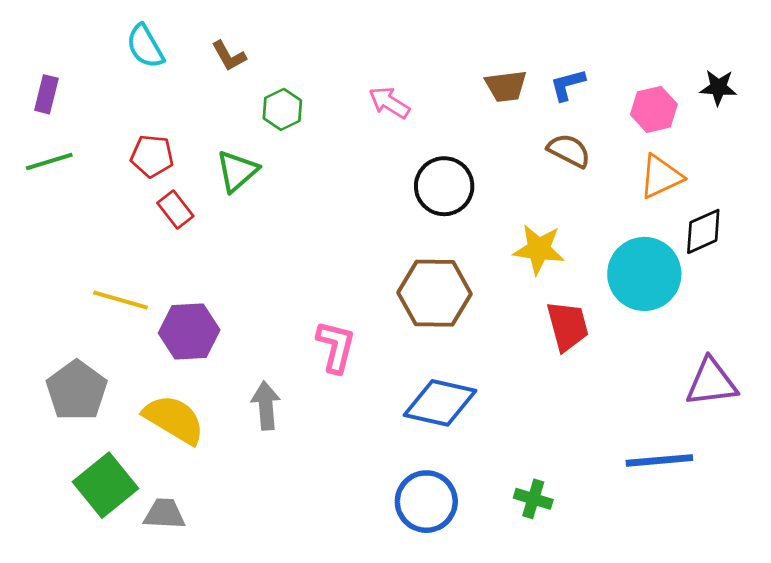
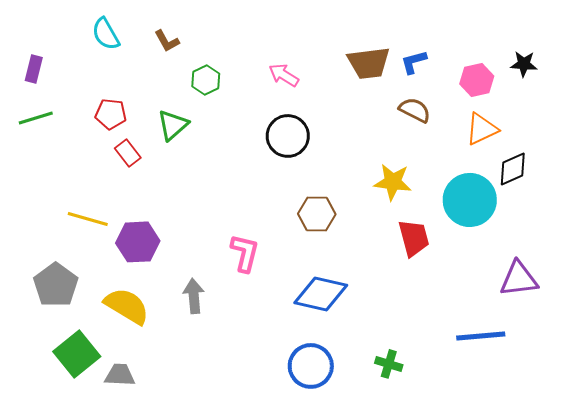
brown trapezoid: (506, 86) -> (369, 63), size x1.4
black circle: (444, 186) -> (288, 136), moved
brown hexagon: (435, 293) -> (317, 214), size x0.7

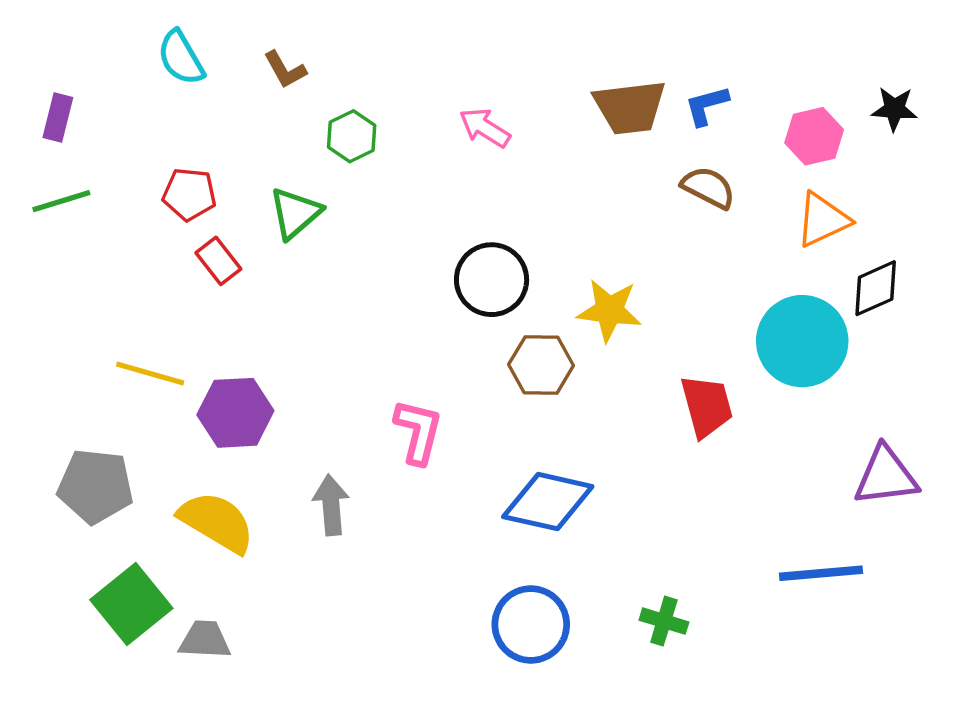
black circle: (288, 136) -> (492, 280), moved
yellow star: (393, 182) -> (609, 310), moved
gray pentagon: (56, 285) -> (95, 486), turned -30

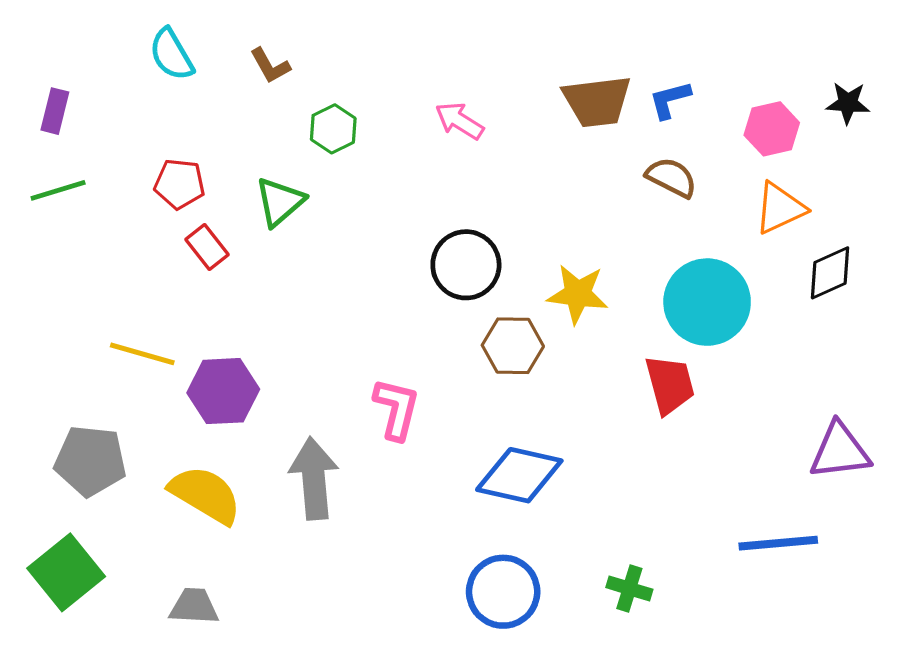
cyan circle: (802, 341) -> (707, 302), moved
gray arrow: (331, 505) -> (314, 478), size x1.4
green square: (131, 604) -> (66, 572), moved

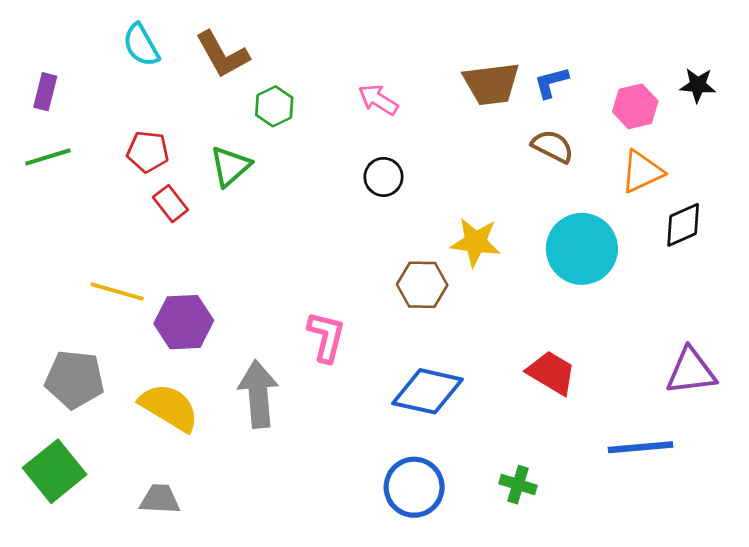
brown L-shape: (270, 66) -> (222, 54), size x1.6
black circle: (466, 265) -> (383, 177), moved, size x0.7
red trapezoid: (670, 385) -> (551, 373), moved, turned -44

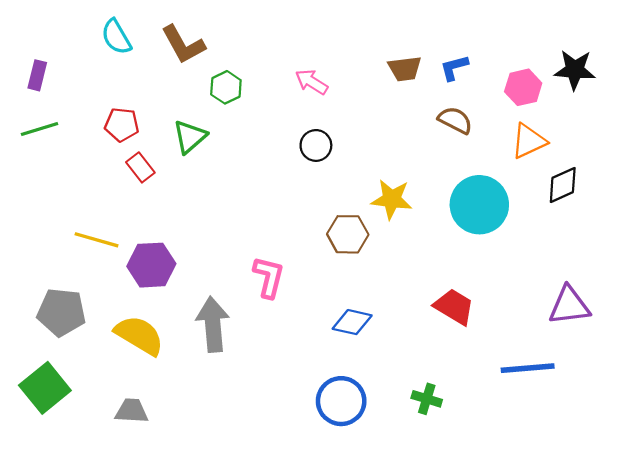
brown trapezoid: (491, 84) -> (405, 69), size x0.7
black star: (698, 85) -> (575, 70), size x1.4
blue diamond: (427, 391) -> (352, 322), size x0.7

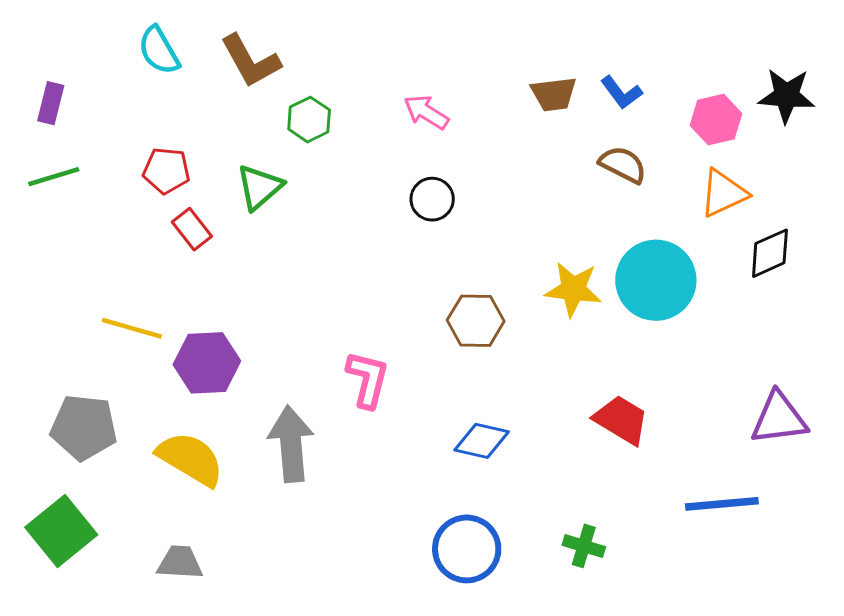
blue L-shape: (454, 68) -> (621, 93), turned -112
yellow star: (392, 199) -> (573, 289), moved

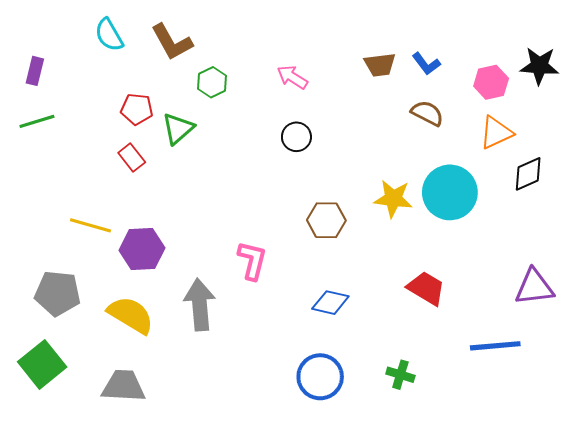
red pentagon: (166, 171) -> (137, 109), moved
gray trapezoid: (180, 562) -> (123, 386), size x1.4

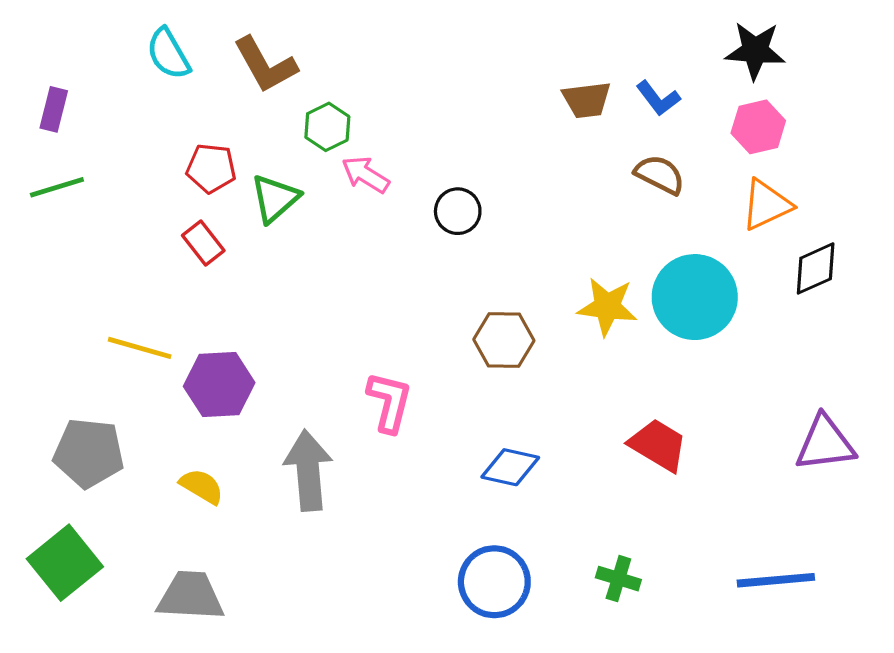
black star: (539, 66) -> (755, 51), moved
pink arrow: (292, 77) -> (365, 175), moved
yellow semicircle: (131, 315) -> (202, 486), size x0.6
blue line: (495, 346) -> (776, 580), moved

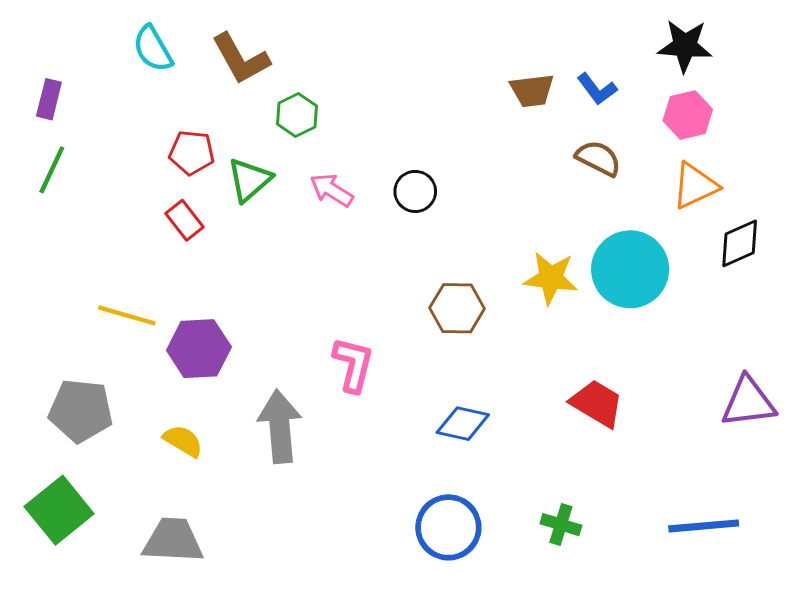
pink arrow: (365, 175) -> (332, 190), moved
green line: (57, 187) -> (52, 170), turned -48

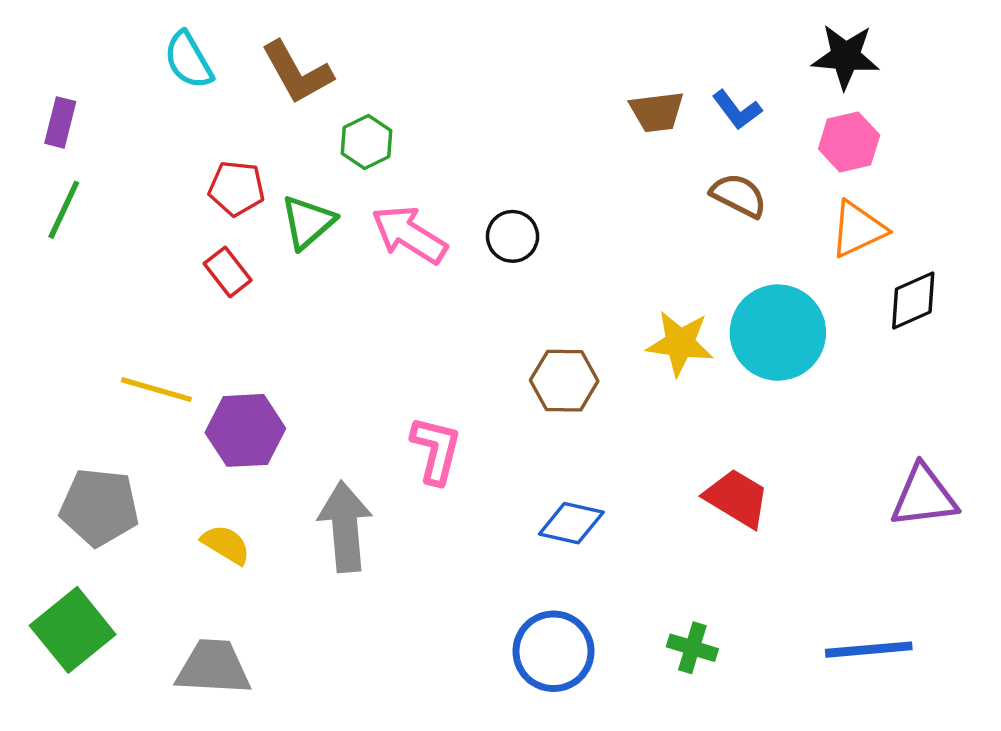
pink arrow: (332, 190) -> (409, 235), size x1.4

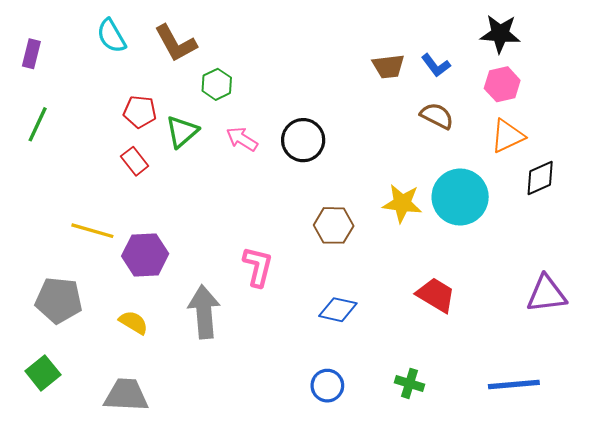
purple rectangle: (60, 122) -> (31, 54), moved
pink arrow: (409, 235) -> (242, 139), size x0.7
black circle: (513, 236) -> (303, 140), size x1.4
green square: (73, 630) -> (43, 373), size x0.7
blue circle: (553, 651) -> (327, 386), size x0.7

